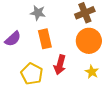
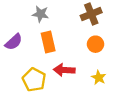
orange circle: (89, 41) -> (95, 44), size x0.6
red arrow: (60, 65) -> (64, 70), turned 78

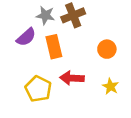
brown cross: (91, 14) -> (73, 15), moved
purple semicircle: (14, 42) -> (26, 37), moved

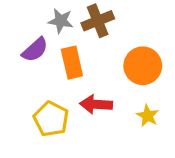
orange circle: (107, 49) -> (143, 66), size x1.5

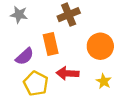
gray star: (61, 21) -> (19, 15), moved
purple semicircle: (35, 50) -> (25, 56), moved

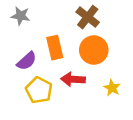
brown cross: (69, 15) -> (88, 17), moved, turned -30
orange circle: (100, 46) -> (94, 50), moved

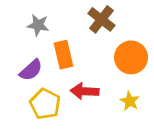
gray star: (21, 16) -> (38, 25), moved
orange circle: (94, 50) -> (131, 57), moved

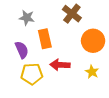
purple semicircle: (31, 70) -> (22, 50), turned -72
yellow pentagon: (45, 104) -> (32, 74), turned -30

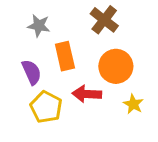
orange circle: (93, 41) -> (116, 66), moved
yellow pentagon: (32, 74) -> (46, 107), turned 30

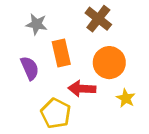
yellow pentagon: (46, 107) -> (56, 113), moved

